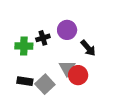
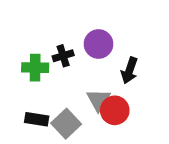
black arrow: (88, 48) -> (129, 71), turned 60

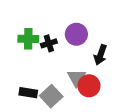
green cross: (35, 68) -> (28, 39), moved

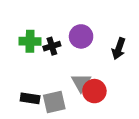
black arrow: (100, 55) -> (119, 49), moved
gray square: (51, 96) -> (54, 102), turned 30

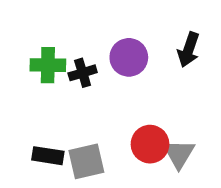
black arrow: (119, 49) -> (189, 50), moved
gray triangle: (81, 83) -> (179, 154), moved

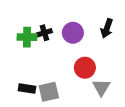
black cross: (83, 73) -> (44, 33), moved
red circle: (150, 144) -> (85, 68), moved

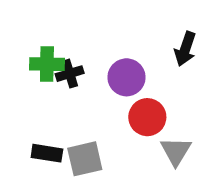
black cross: (44, 33) -> (70, 74), moved
purple circle: (73, 33) -> (127, 77), moved

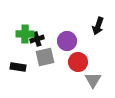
black rectangle: (47, 153) -> (18, 67), moved
gray square: (85, 159) -> (45, 57), moved

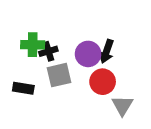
black arrow: (98, 26) -> (107, 51), moved

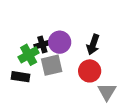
green cross: (33, 45) -> (29, 55), moved, turned -30
purple circle: (88, 54) -> (60, 42), moved

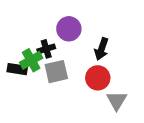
purple circle: (60, 42) -> (69, 29), moved
black rectangle: (20, 77) -> (17, 69), moved

